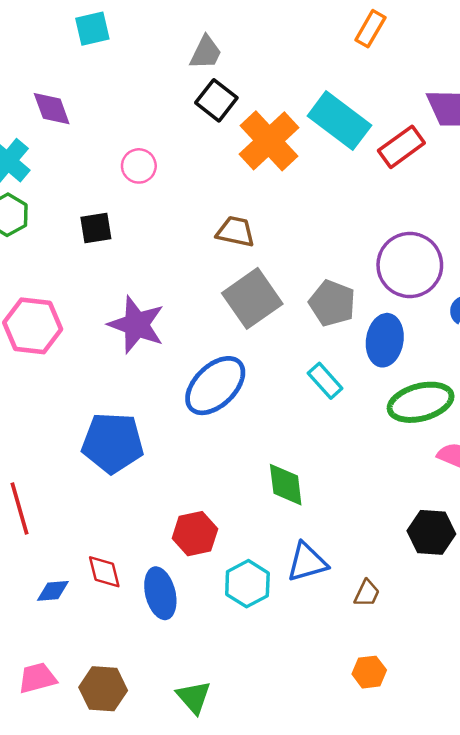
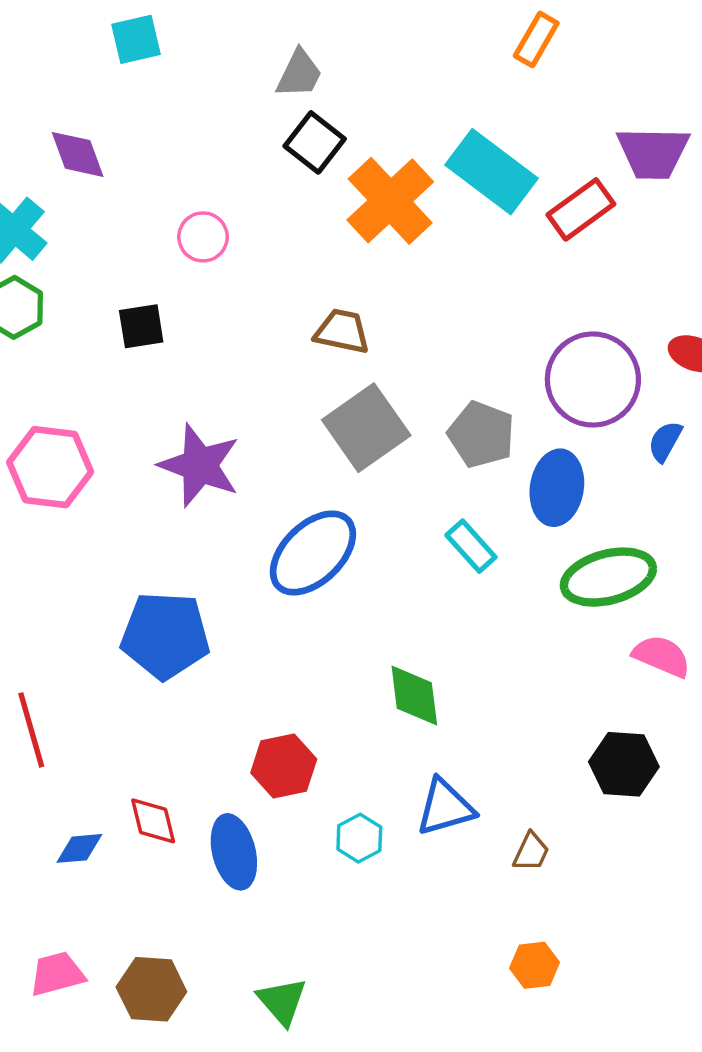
cyan hexagon: (247, 584) -> (359, 838), size x0.7

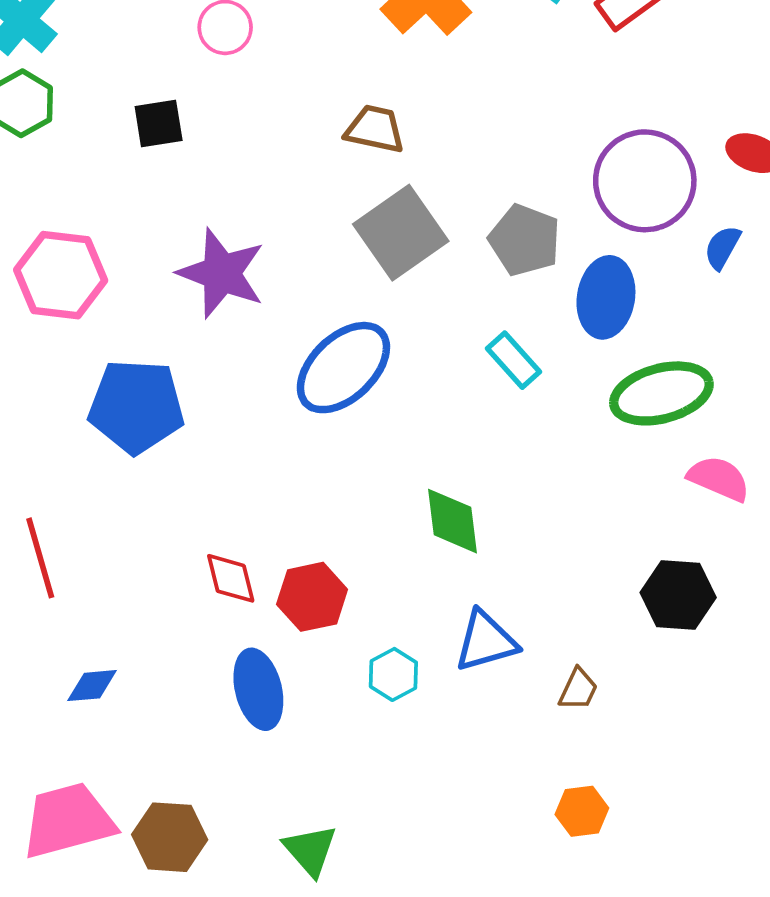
blue pentagon: (165, 635) -> (136, 406), moved
red diamond: (153, 821) -> (231, 578), moved
pink trapezoid: (57, 974) -> (68, 821), size x1.6

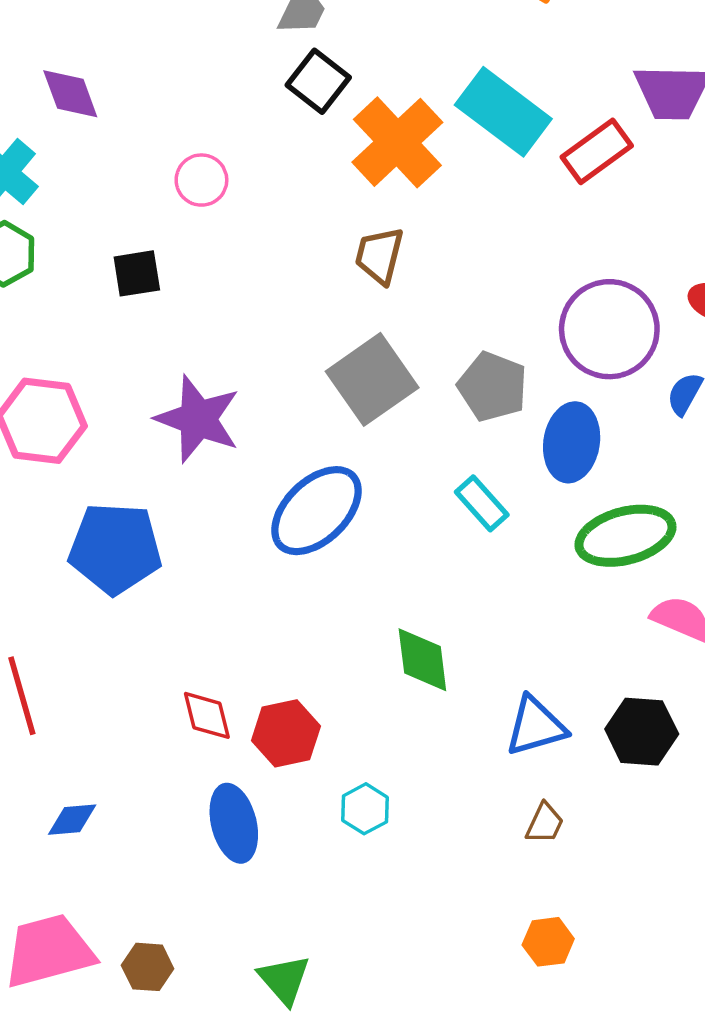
brown trapezoid: (375, 129) -> (379, 256), moved, turned -88
blue triangle: (486, 641) -> (536, 726), moved
brown hexagon: (170, 837) -> (148, 967), size x0.7

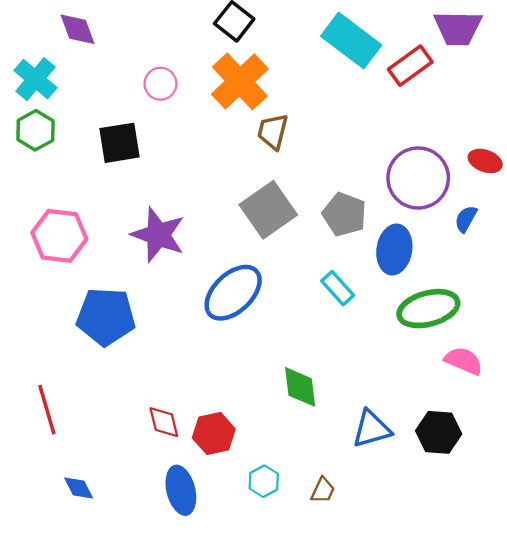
orange cross: (397, 142) -> (240, 81), moved
black square: (137, 273) -> (120, 143), size x1.4
blue diamond: (72, 820) -> (79, 488), turned 68
brown trapezoid: (545, 823) -> (323, 490), moved

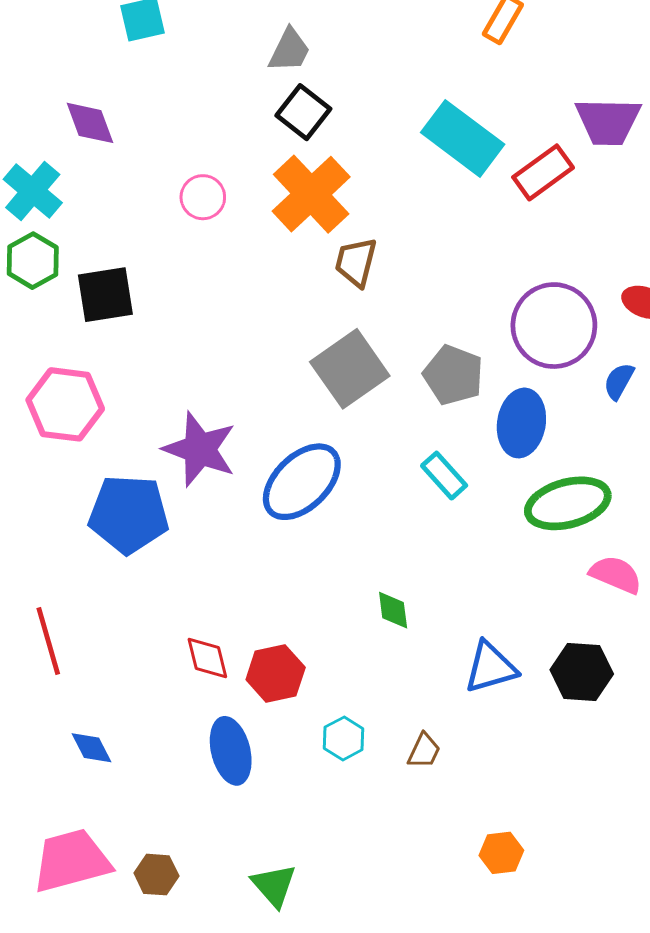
black square: (120, 143) -> (105, 295), moved
purple star: (158, 235) -> (200, 449), moved
green diamond: (300, 387) -> (393, 610), size x0.7

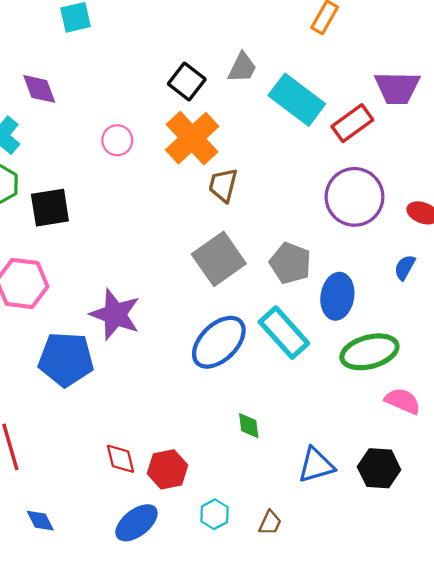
gray trapezoid: (289, 50) -> (242, 68), moved
purple circle: (554, 326) -> (354, 197), moved
cyan rectangle: (444, 476) -> (284, 333), size x1.6
blue ellipse: (302, 482) -> (219, 342), moved
blue ellipse: (231, 751) -> (137, 523), turned 66

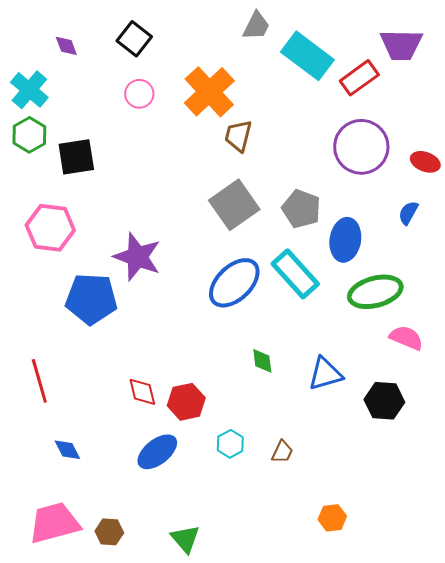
black square: (187, 81) -> (134, 39), moved
purple diamond: (39, 89) -> (66, 46), size x0.7
blue triangle: (316, 465) -> (325, 374), moved

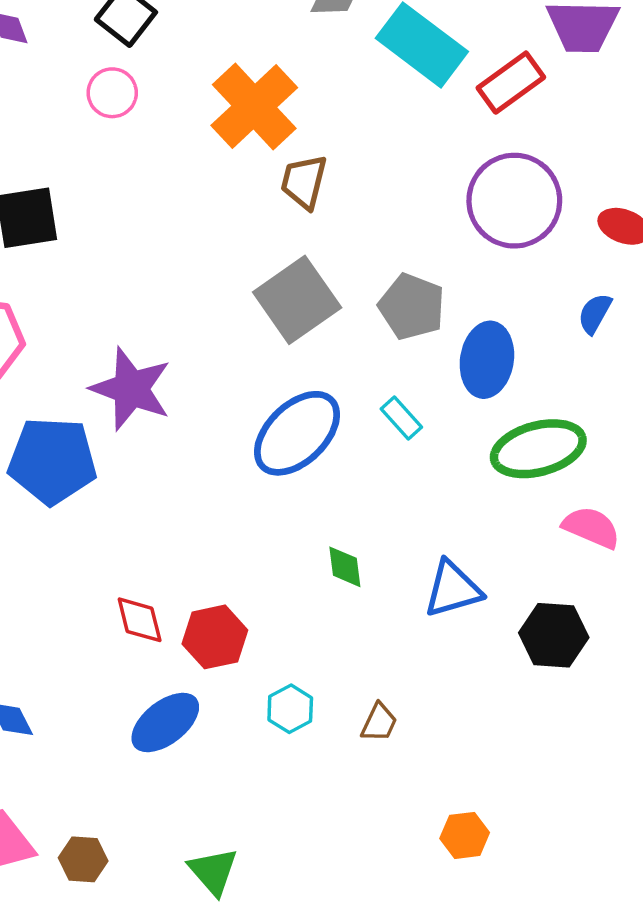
pink circle: (139, 94) -> (112, 93), moved
cyan rectangle: (295, 274) -> (401, 418), size x0.5

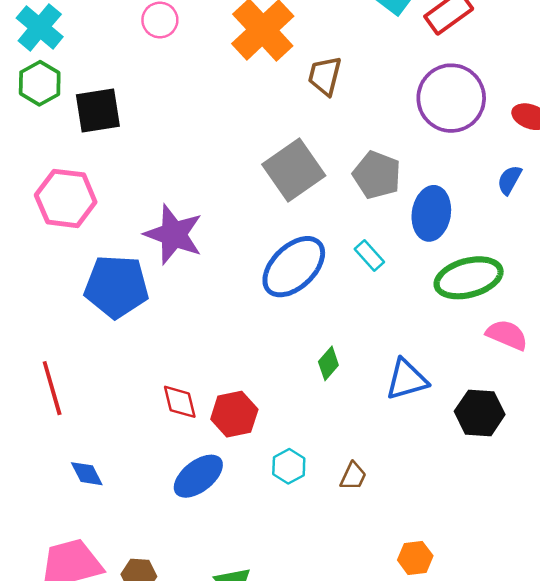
brown trapezoid: (304, 182) -> (325, 76), moved
green diamond: (345, 567) -> (328, 363), turned 48

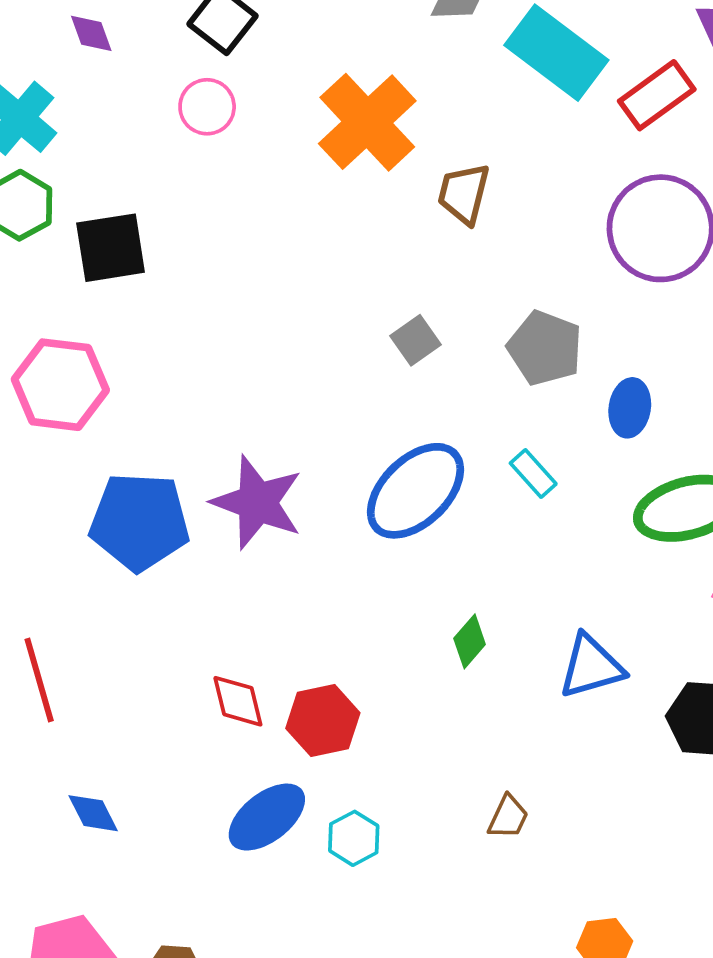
gray square: (294, 170) -> (416, 340), size x0.5
blue ellipse: (431, 213) -> (630, 408), size x0.7
purple star: (174, 234) -> (257, 502), moved
cyan hexagon: (289, 466) -> (354, 838), moved

